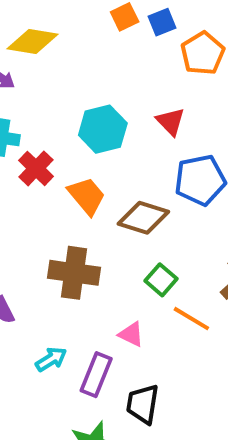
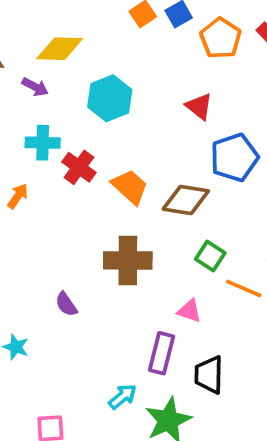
cyan hexagon: (103, 129) -> (110, 98), moved
cyan arrow: (51, 359) -> (123, 397), moved

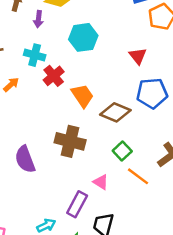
purple arrow: (35, 87) -> (38, 19), turned 56
purple semicircle: (66, 304) -> (25, 159), size x1.6

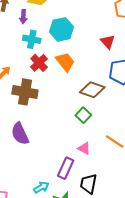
cyan cross: (35, 55) -> (32, 39), moved
orange trapezoid: (82, 96) -> (65, 62), moved
brown cross: (70, 141) -> (25, 92), moved
green square: (122, 151) -> (83, 115), moved

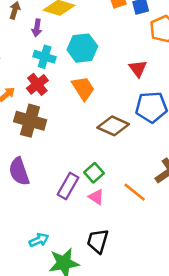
red cross: (39, 63) -> (37, 84), moved
green square: (83, 115) -> (94, 173), moved
purple rectangle: (66, 168) -> (68, 186), moved

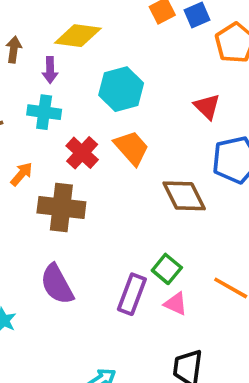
cyan cross: (45, 57) -> (44, 112), moved
red cross: (37, 84) -> (82, 153), moved
brown diamond: (113, 126) -> (184, 196), turned 48

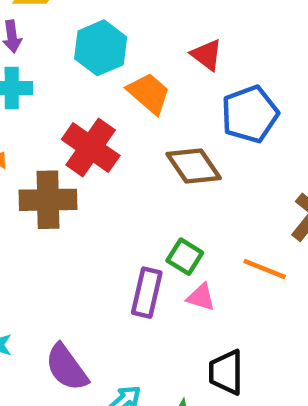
orange trapezoid: (132, 148) -> (149, 93), moved
red cross: (82, 153) -> (91, 147), moved, size x1.4
purple semicircle: (57, 284) -> (67, 367), moved

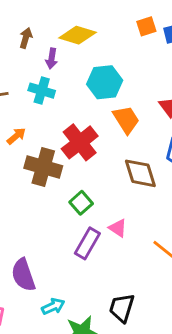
green square: (185, 257) -> (81, 203), moved
pink triangle: (201, 297) -> (118, 228), moved

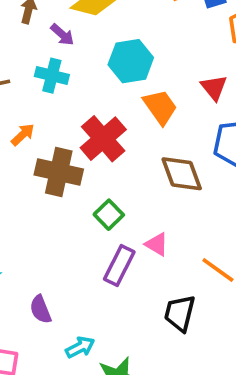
purple arrow: (52, 59) -> (62, 35), turned -54
purple semicircle: (23, 275) -> (41, 309), size x0.7
black trapezoid: (122, 308) -> (180, 313), moved

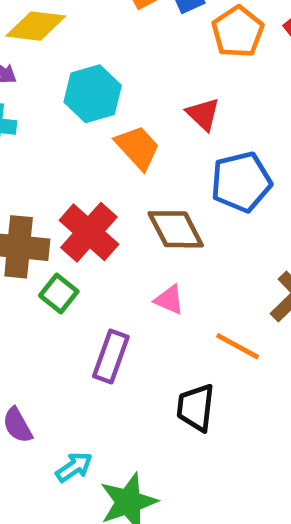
red cross: (103, 139) -> (89, 232), moved
green square: (109, 215) -> (59, 293), moved
pink triangle: (157, 244) -> (169, 300), moved

